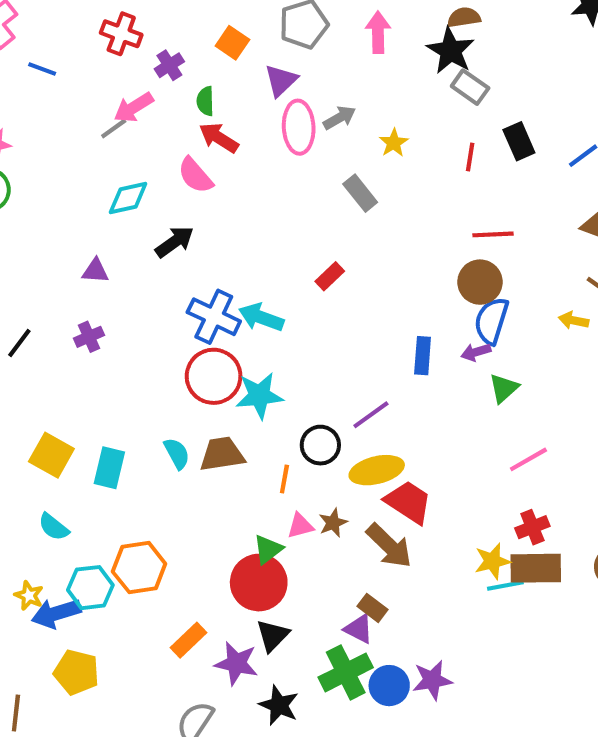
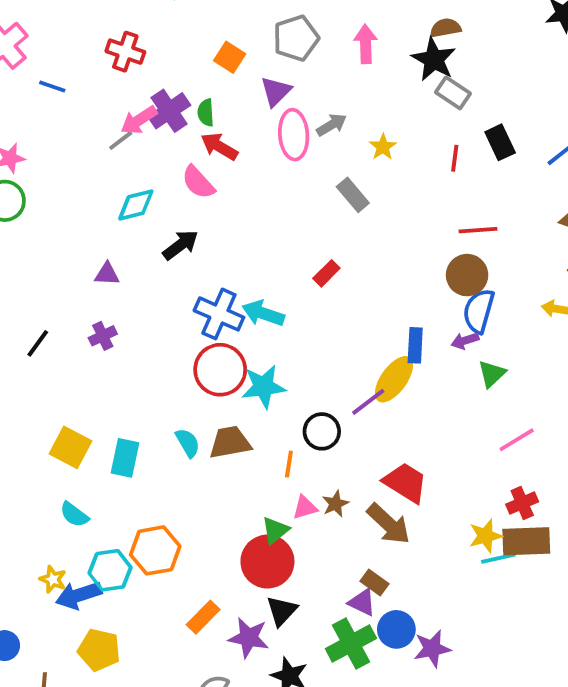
purple cross: (169, 65) -> (169, 111), moved, size x1.5
yellow ellipse: (377, 470) -> (394, 379), moved, turned -39
blue circle: (389, 686) -> (396, 629), moved

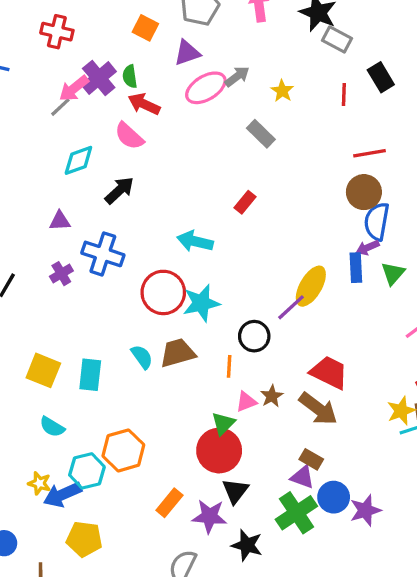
purple triangle: (276, 91) -> (187, 53), turned 32
pink ellipse: (294, 135) -> (206, 88), turned 69
blue cross: (219, 314) -> (103, 254), moved
blue rectangle: (415, 345) -> (356, 268), moved

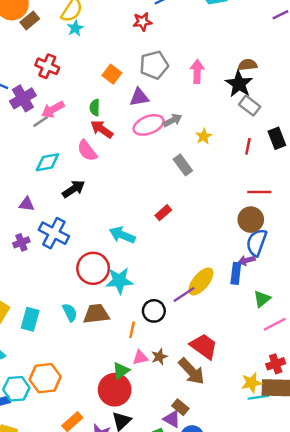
purple cross: (99, 78) -> (23, 98), moved
green triangle: (393, 273) -> (262, 299), moved

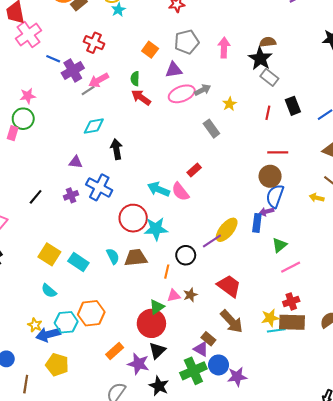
pink semicircle: (87, 151) -> (180, 192), moved
black arrow: (74, 189) -> (116, 149), turned -66
cyan rectangle: (30, 319) -> (78, 262), turned -72
brown arrow: (192, 371) -> (232, 321), moved

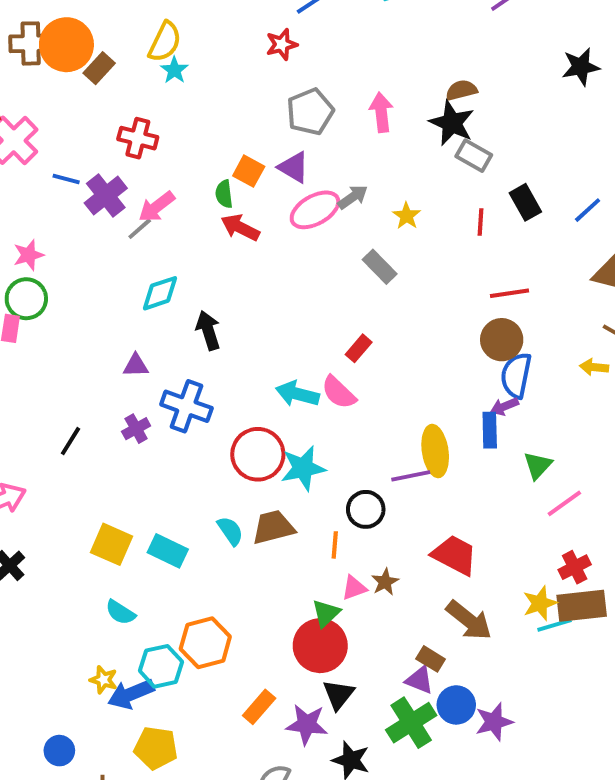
orange square: (150, 50) -> (249, 171), moved
purple triangle: (174, 70) -> (294, 167), turned 48
yellow ellipse: (227, 230) -> (435, 451), turned -40
purple line: (212, 241) -> (411, 476), turned 30

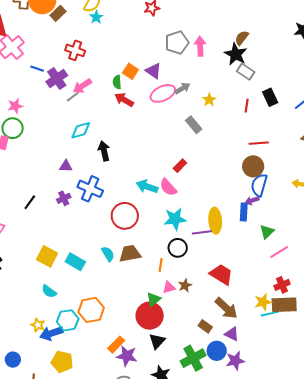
brown semicircle: (461, 90) -> (242, 38), turned -42
gray pentagon: (310, 112) -> (177, 43), moved
cyan star: (303, 468) -> (175, 219), moved
purple triangle: (419, 680) -> (232, 334), moved
purple star: (307, 724) -> (127, 356), moved

